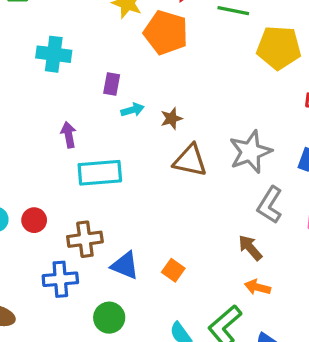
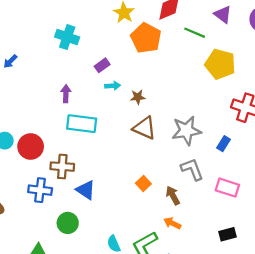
purple rectangle: (112, 84) -> (102, 65), turned 32
gray L-shape: (270, 205) -> (192, 169), turned 115
red circle: (34, 220) -> (31, 147), size x1.5
orange square: (173, 270) -> (143, 184), moved

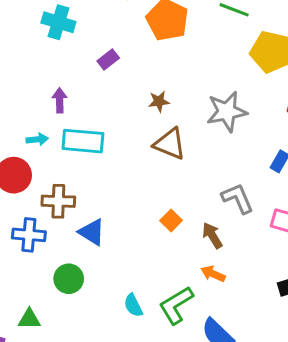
cyan arrow: (113, 86) -> (37, 139), moved
gray star: (186, 131) -> (227, 112), moved

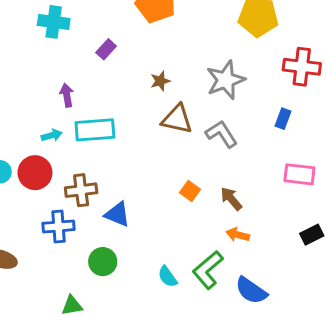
gray L-shape: (238, 198) -> (222, 134), moved

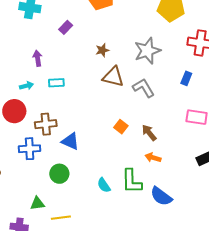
cyan rectangle: (95, 130) -> (56, 83), size x0.6
green L-shape: (208, 270) -> (132, 181), turned -52

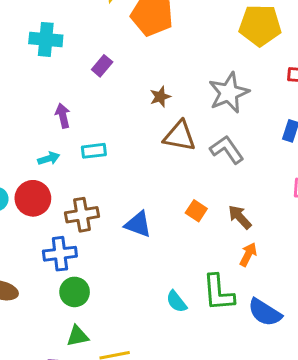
blue triangle: (70, 141) -> (138, 224), moved
orange arrow: (153, 158) -> (248, 254), turned 105
green circle: (59, 174) -> (75, 292), moved

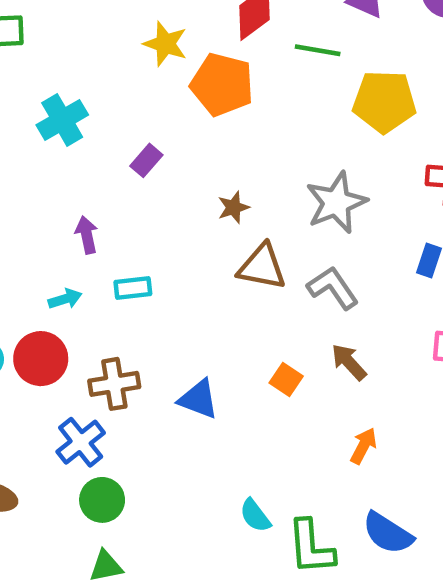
cyan cross: (46, 39) -> (62, 120), turned -36
brown arrow: (240, 217) -> (349, 362), moved
blue cross: (60, 254) -> (81, 442), turned -32
green L-shape: (218, 293) -> (311, 547), moved

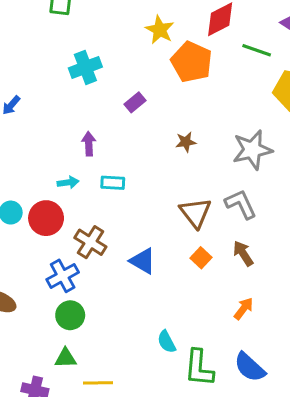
brown triangle: (262, 267) -> (195, 213), moved, turned 32
brown cross: (114, 384) -> (90, 242), turned 32

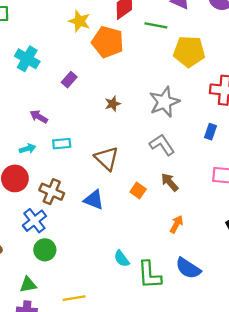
cyan cross: (85, 67) -> (27, 59), turned -30
purple arrow: (89, 144) -> (39, 117), turned -48
brown triangle: (195, 213) -> (107, 158), moved
green triangle: (66, 358) -> (28, 285), moved

